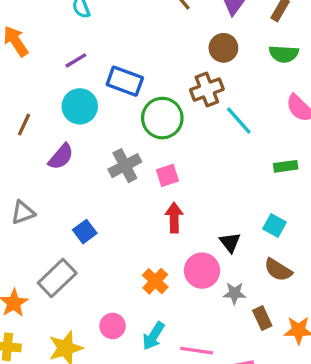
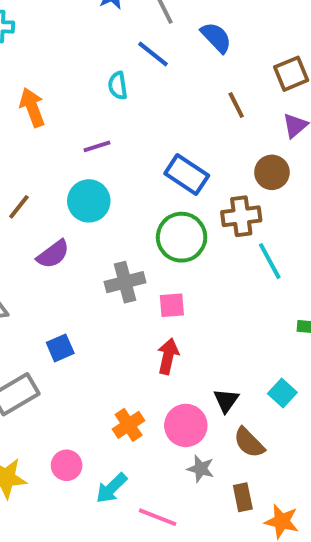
blue rectangle: (125, 81) -> (187, 174), moved
brown semicircle: (278, 270) -> (249, 443), moved
gray star: (234, 293) -> (201, 469), moved

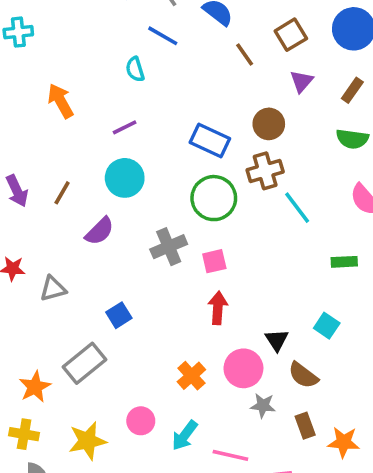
brown line: (236, 105) -> (245, 54), moved
brown circle: (272, 172) -> (269, 124), moved

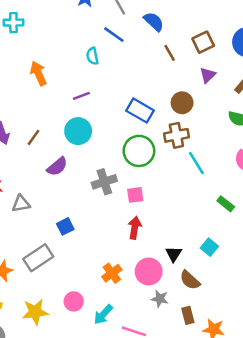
green rectangle: (344, 262) -> (226, 204), turned 36

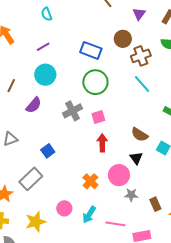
brown cross: (176, 135) -> (141, 56), moved
brown semicircle: (190, 280) -> (140, 135), moved

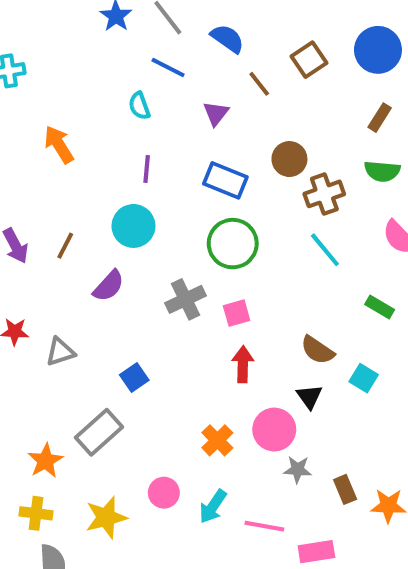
purple triangle: (139, 14) -> (216, 113), moved
purple line: (43, 47) -> (147, 169), moved, turned -56

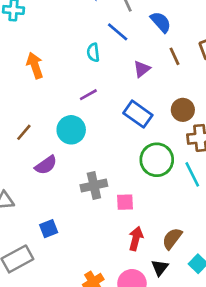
purple line: (147, 169) -> (88, 95), turned 42
green circle: (233, 244) -> (157, 160), moved
brown semicircle: (317, 350) -> (172, 239), turned 80
red arrow: (243, 364) -> (136, 239), moved

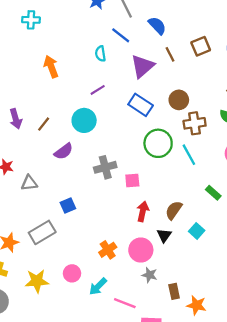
purple triangle: (142, 69) -> (142, 66), size x1.6

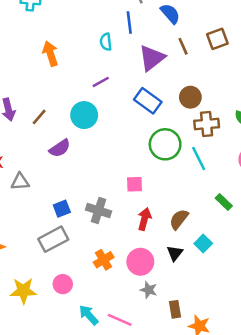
blue line: (121, 35) -> (129, 23), turned 42
gray cross: (105, 167) -> (99, 211), moved, turned 30
gray rectangle: (42, 232) -> (53, 239), moved
black triangle: (164, 235) -> (175, 253), moved
cyan arrow: (98, 286) -> (89, 315), moved, turned 90

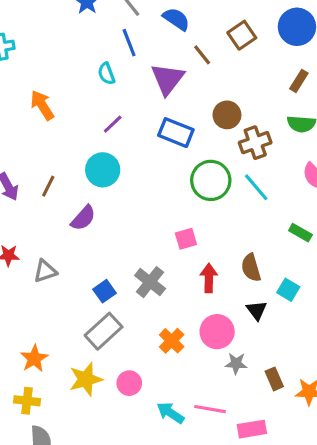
gray cross: (99, 211) -> (150, 282), turned 35
brown semicircle: (179, 219) -> (251, 268), turned -40
yellow star: (23, 291) -> (86, 379), moved

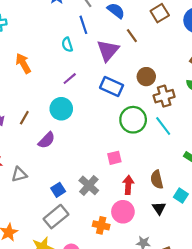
brown square: (242, 35) -> (160, 13), moved
pink circle: (217, 332) -> (123, 212), moved
orange cross: (172, 341) -> (101, 225), turned -35

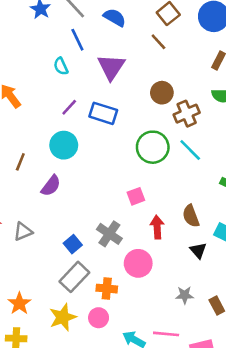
brown line: (132, 36) -> (158, 42), moved
blue rectangle: (112, 87) -> (103, 113), moved
pink circle: (123, 212) -> (138, 263), moved
orange cross: (101, 225) -> (107, 289), moved

